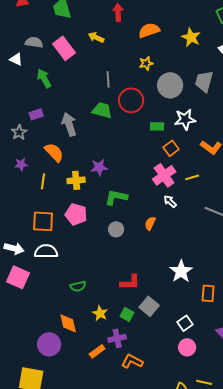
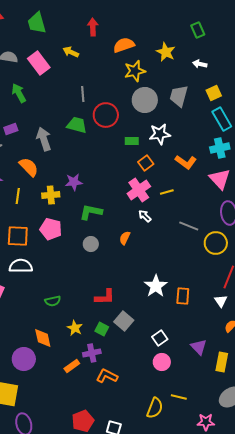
yellow star: (146, 63) -> (135, 71), moved, size x1.5
orange rectangle: (208, 293) -> (183, 296), moved

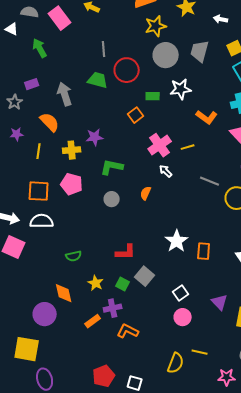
orange square: (146, 163) -> (136, 115), moved

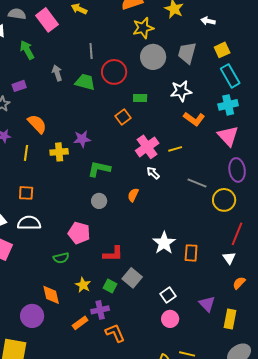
white star: (181, 89) -> (181, 91), moved
gray arrow: (65, 94) -> (57, 73), moved, size x0.7
pink pentagon: (72, 184) -> (79, 233), moved
orange square: (39, 191) -> (26, 193), size x0.7
orange L-shape: (128, 331) -> (115, 333), turned 40

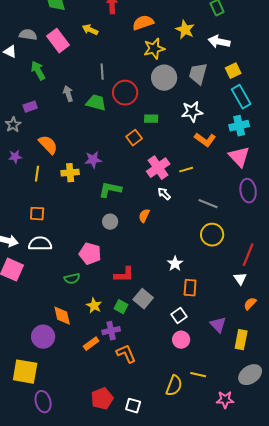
white arrow: (208, 21) -> (219, 42), size x1.5
yellow circle: (224, 200) -> (212, 235), moved
white star: (164, 243) -> (175, 264), size x0.7
orange rectangle: (191, 253) -> (190, 288), moved

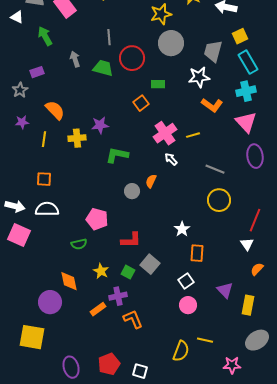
gray trapezoid: (198, 74) -> (213, 51), moved
gray circle: (110, 222) -> (132, 191), moved
purple ellipse: (43, 402) -> (71, 367), moved

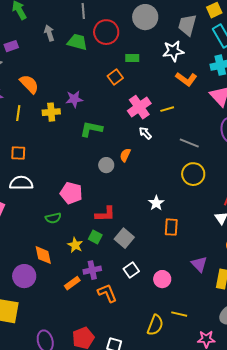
green square: (128, 272) -> (95, 237), moved
white square: (186, 281) -> (131, 270), moved

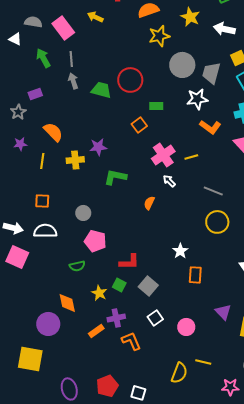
gray line: (83, 11) -> (71, 59), moved
gray circle: (145, 17) -> (182, 65), moved
gray circle: (106, 165) -> (83, 213), moved

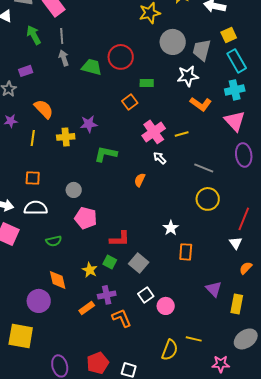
green semicircle: (77, 266) -> (54, 241), moved
pink circle: (186, 327) -> (166, 306), moved

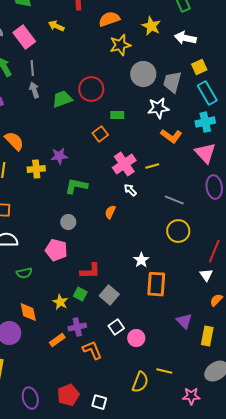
green trapezoid: (92, 67) -> (62, 99), turned -35
gray circle: (74, 190) -> (68, 222), moved
orange rectangle: (186, 252) -> (156, 284), size x1.4

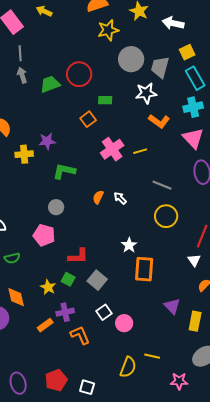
white arrow: (130, 190) -> (120, 198), moved

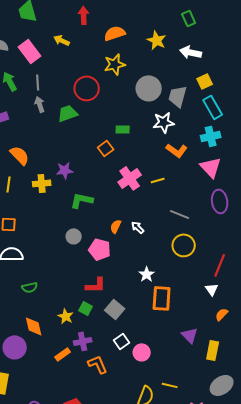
yellow star: (108, 30) -> (115, 64), moved
red circle: (79, 74) -> (87, 88), moved
pink pentagon: (44, 235) -> (100, 249), moved

